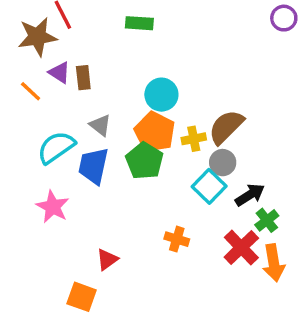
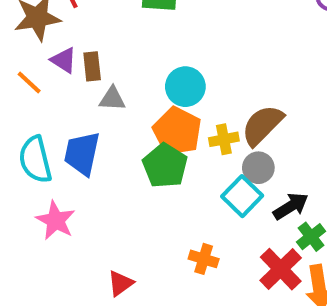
gray triangle: (100, 125) -> (112, 99), moved, turned -35
cyan semicircle: (56, 147) -> (35, 160), moved, turned -69
blue trapezoid: (93, 166) -> (82, 154), moved

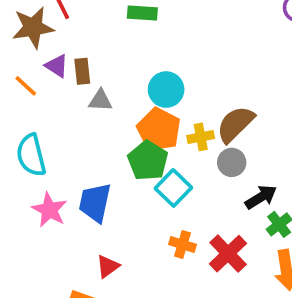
blue trapezoid: (82, 154) -> (95, 203), moved
cyan square: (242, 196) -> (173, 188), moved
red cross: (281, 269) -> (228, 254), moved

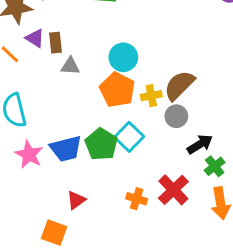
green pentagon: (148, 161) -> (101, 144), moved
blue trapezoid: (95, 203) -> (66, 149), turned -116
orange cross: (182, 244) -> (137, 199), moved

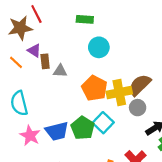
brown rectangle: (56, 43) -> (45, 61), moved
cyan circle: (123, 57) -> (99, 47), moved
yellow cross: (151, 96) -> (119, 93), size x1.6

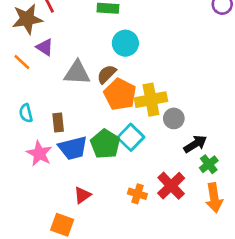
brown rectangle: (45, 61) -> (58, 123), moved
gray triangle: (60, 71) -> (77, 73), size x1.5
brown semicircle: (140, 85) -> (107, 74), moved, size x0.7
cyan semicircle: (19, 103) -> (26, 113), size x0.6

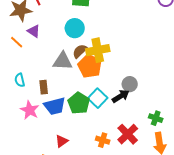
cyan circle: (125, 43) -> (75, 28), moved
gray triangle: (77, 73) -> (63, 61), moved
yellow cross: (151, 100) -> (98, 50), moved
black arrow: (195, 144) -> (121, 96), moved
green cross: (209, 164) -> (156, 118), turned -32

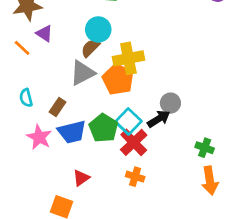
brown semicircle: (80, 51) -> (90, 48), moved
gray triangle: (63, 61) -> (82, 73), turned -30
brown rectangle: (44, 87) -> (58, 107), turned 40
red cross: (128, 134) -> (134, 142), moved

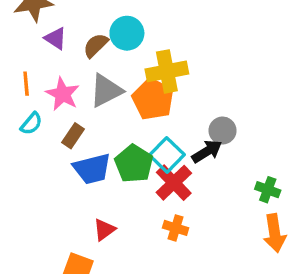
orange line: (22, 48) -> (26, 84), moved, turned 42
brown semicircle: (90, 48) -> (96, 45), moved
cyan semicircle: (26, 98) -> (31, 124), turned -126
pink star: (39, 137) -> (63, 94), moved

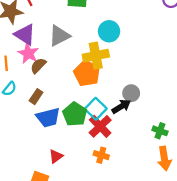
cyan circle: (127, 33) -> (109, 31), moved
purple triangle: (56, 38) -> (25, 35), size x1.5
brown semicircle: (96, 45) -> (38, 66), moved
gray triangle: (106, 91) -> (59, 36), moved
pink star: (63, 94) -> (28, 53), moved

